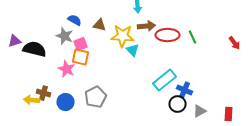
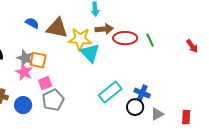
brown triangle: (100, 25) -> (57, 28), size x1.6
gray star: (64, 36) -> (25, 58), moved
pink square: (80, 44) -> (45, 83), moved
cyan triangle: (132, 50) -> (90, 53), size x1.5
cyan rectangle: (164, 80) -> (110, 92), moved

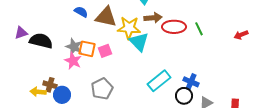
red arrow: (192, 46) -> (241, 35), turned 104
pink square: (45, 83) -> (105, 51), moved
blue circle: (23, 105) -> (62, 95), moved

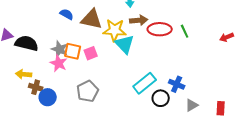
yellow arrow: (38, 92) -> (24, 74), moved
black circle: (184, 96) -> (161, 98), moved

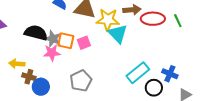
black semicircle: (27, 43) -> (36, 33), moved
pink star: (59, 63) -> (52, 53), turned -30

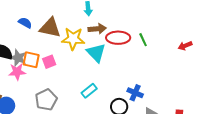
cyan triangle: (118, 34) -> (96, 53), moved
cyan rectangle: (138, 73) -> (89, 91), moved, size x0.7

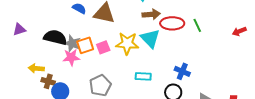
yellow star: (73, 39) -> (127, 43), moved
orange square: (31, 60) -> (85, 45), turned -30
cyan rectangle: (89, 91) -> (143, 76), turned 42
blue cross: (135, 93) -> (182, 71), moved

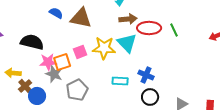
gray star: (72, 43) -> (54, 74), moved
orange square: (85, 45) -> (62, 62), moved
blue cross: (182, 71) -> (146, 75), moved
brown cross: (48, 81) -> (25, 86), turned 32

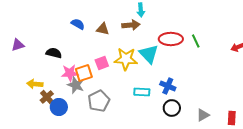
brown triangle: (81, 18) -> (103, 29), size x0.6
brown arrow: (128, 19) -> (131, 25), moved
black semicircle: (32, 42) -> (54, 53), size x0.7

